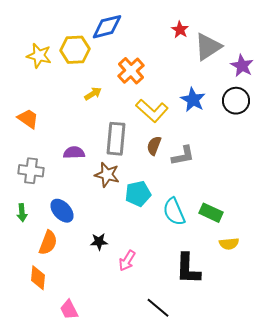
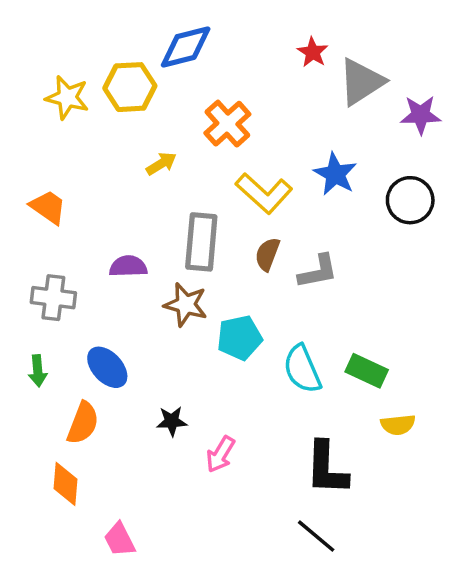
purple star: (242, 66) -> (421, 115), turned -30
black circle: (236, 101) -> (410, 200), moved
black line: (158, 308) -> (316, 536), moved

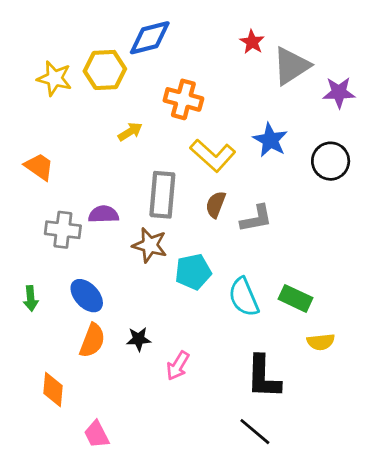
orange cross: (227, 124) -> (183, 99), turned -33
gray cross: (53, 298) -> (63, 230), moved
orange semicircle: (83, 423) -> (92, 340), moved

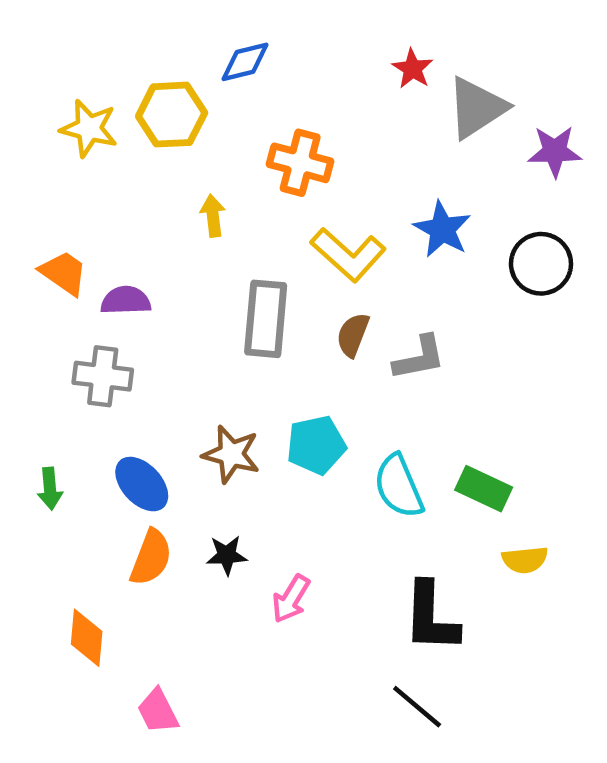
blue diamond: (150, 38) -> (245, 62), size x0.7
yellow arrow: (130, 132) -> (213, 216), turned -65
purple semicircle: (104, 214) -> (126, 300), moved
brown star: (150, 245) -> (231, 454), moved

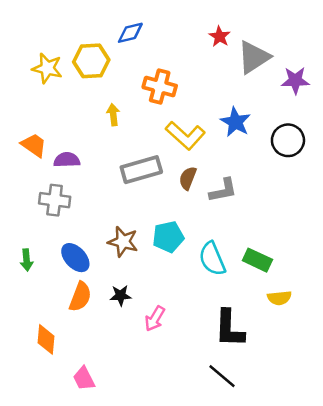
gray rectangle: (266, 319) -> (141, 170), turned 69

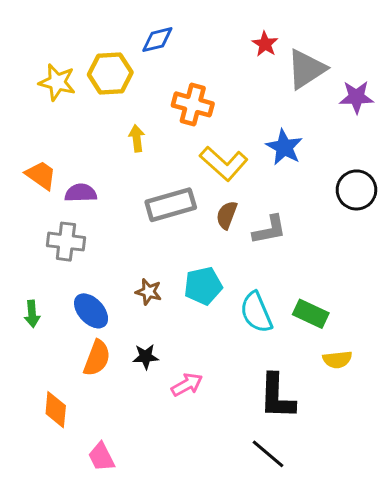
black circle: (288, 140) -> (356, 190), moved
brown star: (123, 242) -> (149, 292), size x0.7
pink arrow: (155, 319) -> (187, 385), turned -150

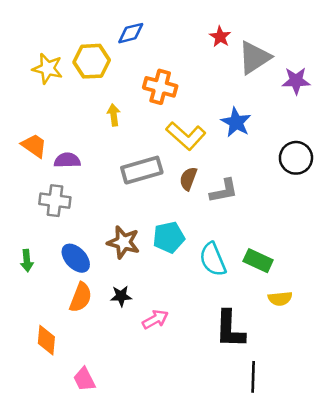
brown star: (149, 292) -> (123, 242), size x1.5
black line: (268, 454) -> (253, 377), moved, turned 52

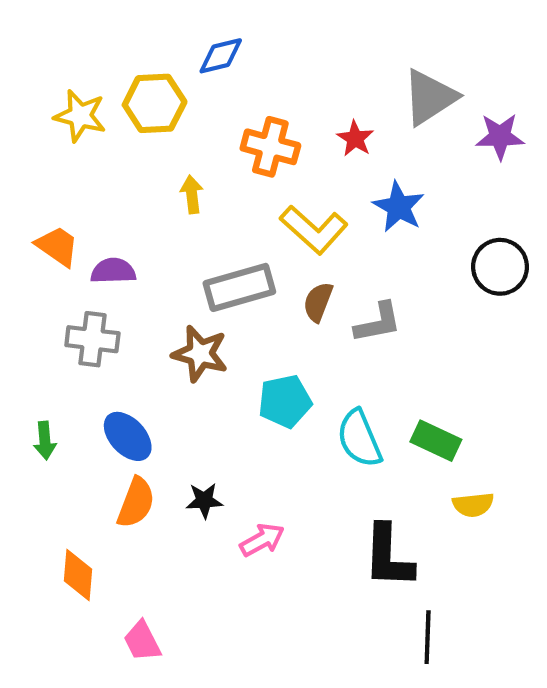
red star: (220, 37) -> (355, 139), moved
brown star: (123, 242) -> (200, 354), moved

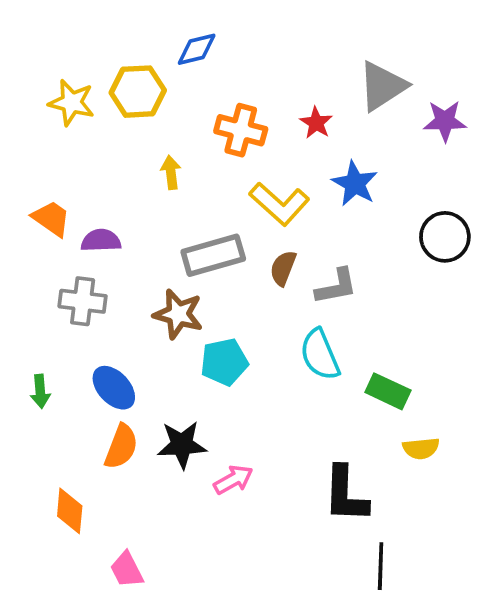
cyan pentagon: (285, 401) -> (224, 362), moved
cyan semicircle: (359, 438) -> (320, 355), moved
black star: (204, 501) -> (182, 445), size x1.5

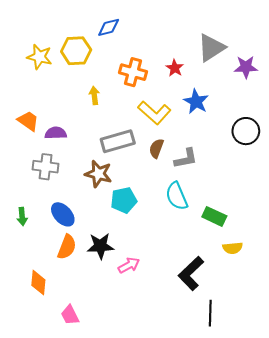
black L-shape: (346, 494) -> (191, 273), turned 44

